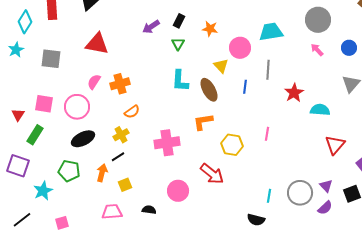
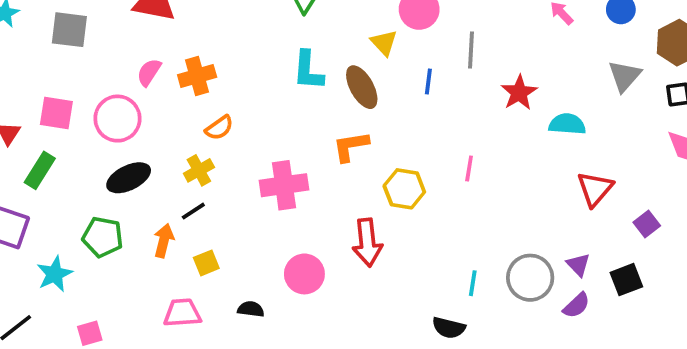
red arrow: (212, 174) -> (367, 243), turned 45

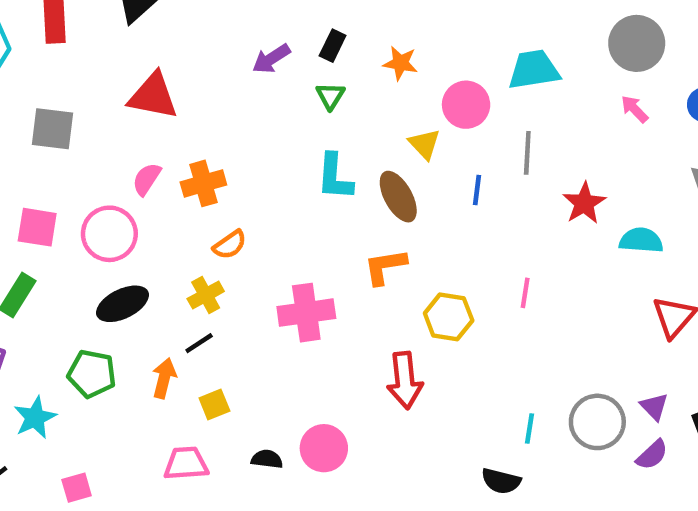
pink circle: (304, 274) -> (324, 448), moved

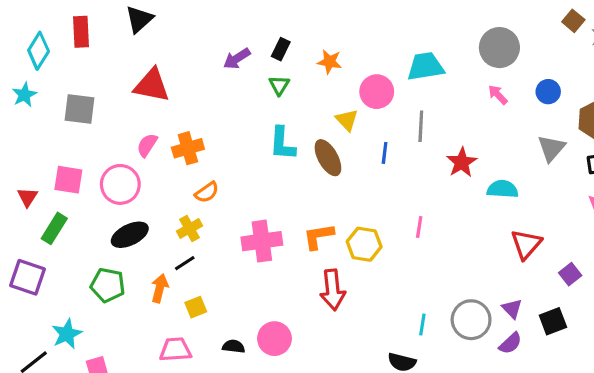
orange L-shape: (385, 267) -> (319, 236), moved
cyan star: (35, 418) -> (67, 334), moved

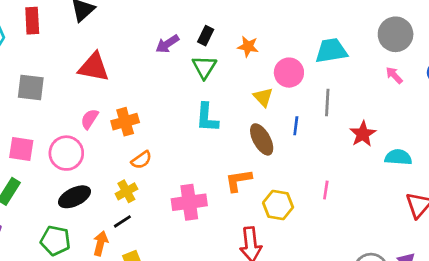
green triangle: (279, 85) -> (204, 67), size x1.4
brown ellipse: (328, 158) -> (262, 139), moved
orange L-shape: (319, 236) -> (238, 180), moved

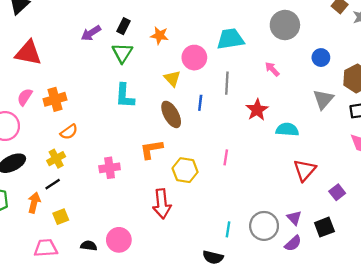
pink arrow: (394, 75) -> (272, 69), moved
pink cross: (189, 202) -> (110, 168), size x0.7

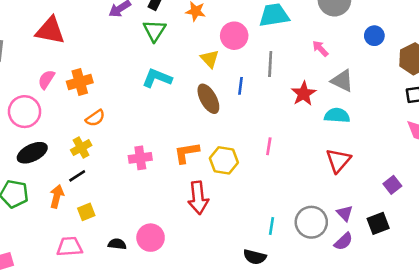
cyan L-shape: (125, 96) -> (157, 78), turned 108
gray triangle: (323, 99) -> (342, 81), moved, turned -45
orange L-shape: (151, 149) -> (187, 153), moved
red triangle: (305, 170) -> (338, 160), moved

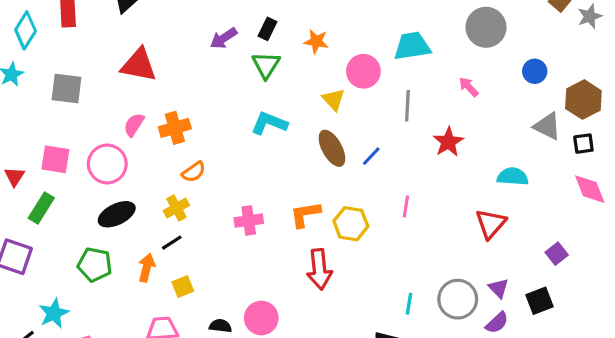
gray triangle: (342, 81) -> (547, 126), moved
blue line: (241, 86) -> (371, 156), moved, turned 36
cyan semicircle: (337, 115) -> (513, 177), moved

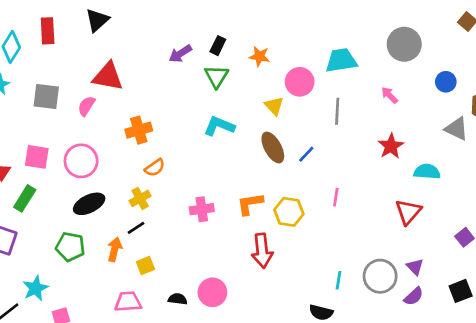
pink semicircle: (134, 125) -> (86, 106), moved
red star: (448, 142) -> (391, 146), moved
black square: (539, 301) -> (461, 291), moved

